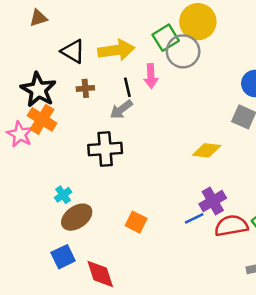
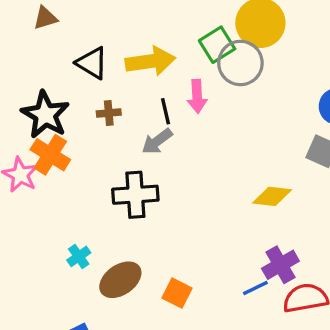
brown ellipse: (77, 217) -> (120, 280), moved

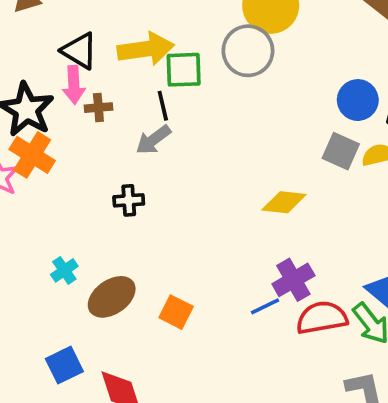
green square: (217, 45) -> (184, 70), moved, turned 30
pink arrow: (197, 96) -> (74, 85), moved
black cross: (135, 195) -> (129, 200), size x0.6

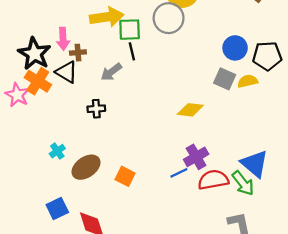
black triangle: (79, 51) -> (67, 72), moved
black line: (163, 106) -> (132, 51), moved

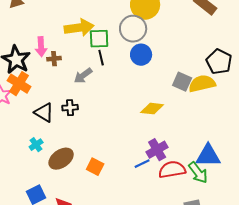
blue circle: (235, 48) -> (141, 55), moved
black pentagon: (267, 56) -> (219, 62), turned 30
black triangle: (67, 72) -> (44, 113), moved
yellow semicircle: (248, 81) -> (202, 84), size x1.5
blue triangle: (255, 164) -> (208, 156), turned -40

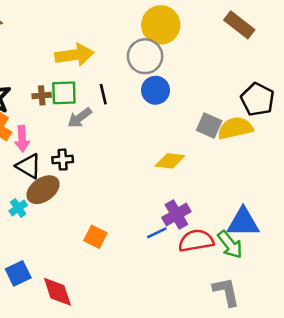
green square: (99, 39) -> (64, 93), moved
pink arrow: (41, 47) -> (22, 139), moved
brown ellipse: (61, 159) -> (43, 190), moved

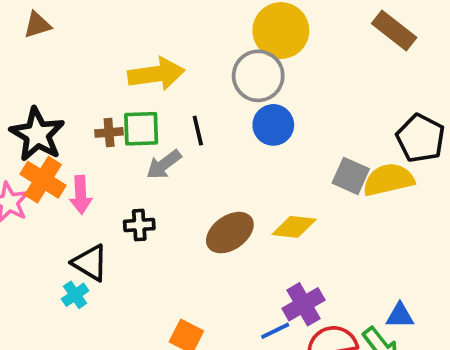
black triangle: (29, 166) -> (90, 263), moved
brown ellipse: (43, 190) -> (230, 233), moved
blue triangle: (243, 222) -> (400, 316), size x0.6

